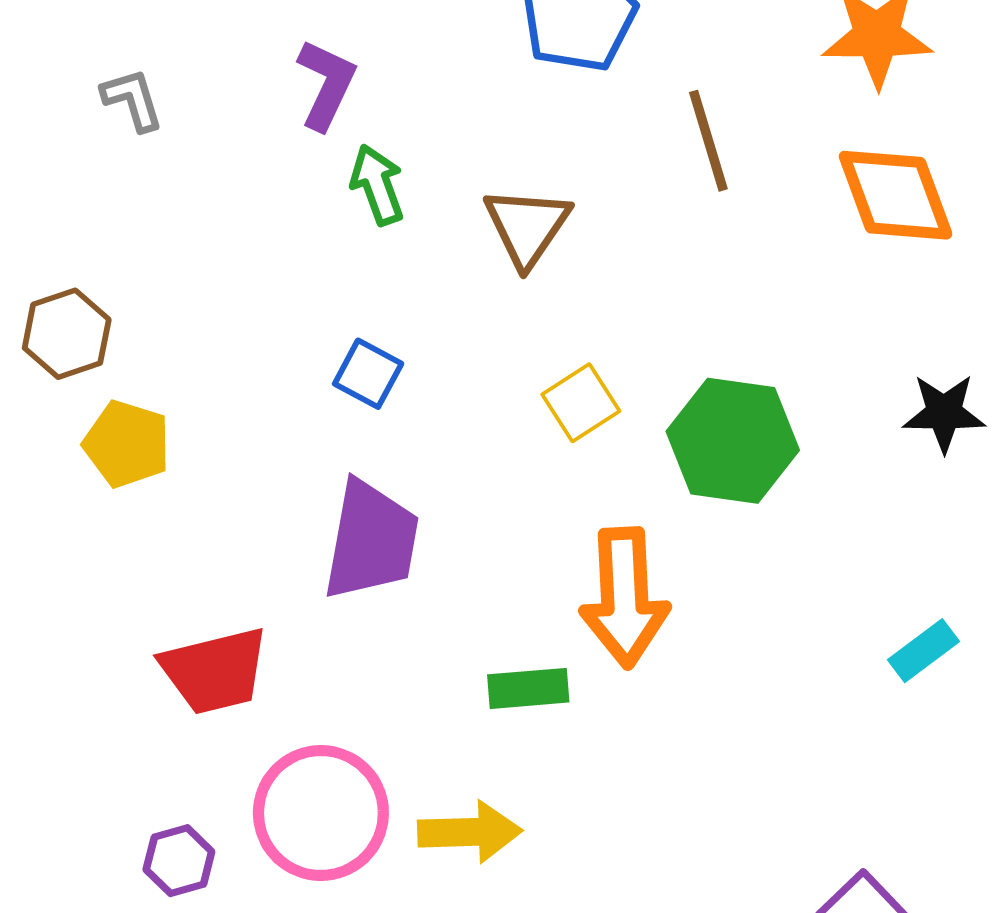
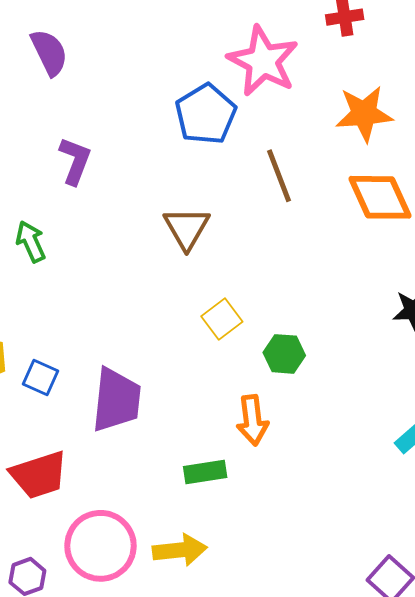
green arrow: (377, 185) -> (31, 242), moved
blue square: (368, 374) -> (40, 378), moved
green hexagon: (733, 441) -> (284, 354), moved, size x0.6
orange arrow: (625, 597) -> (252, 420), size x0.7

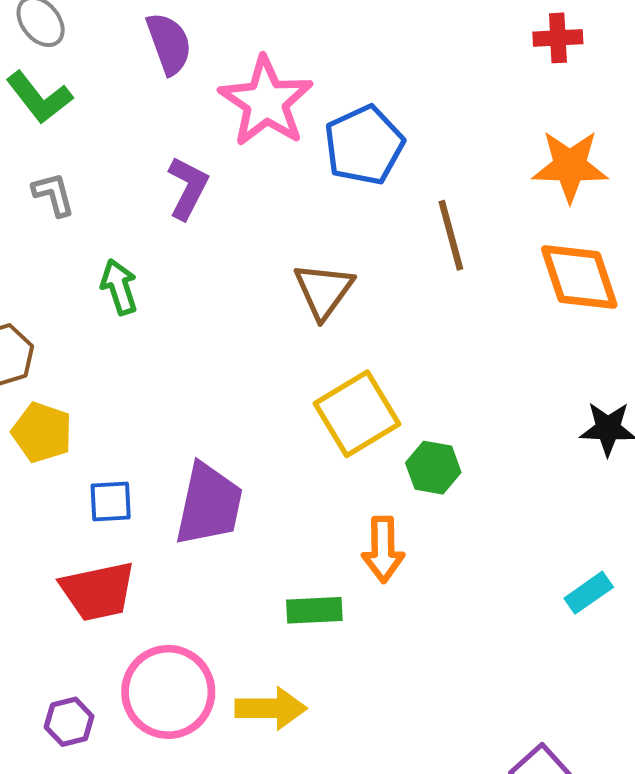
pink star: (263, 61) -> (266, 102), moved
yellow square: (222, 319) -> (357, 414), size x1.6
blue square: (40, 378) -> (111, 502), moved, turned -33

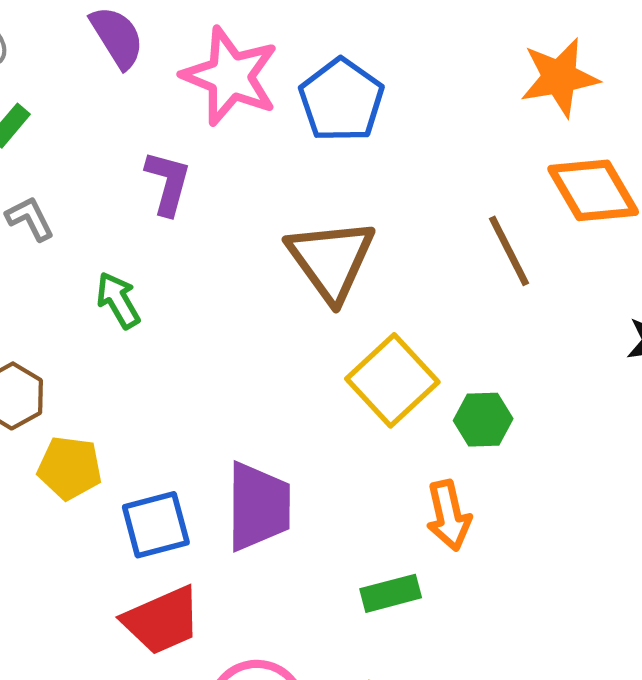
brown line: (451, 235) -> (509, 251), moved
brown triangle: (324, 291) -> (331, 260), size x1.4
blue square: (111, 502) -> (156, 525), size x1.4

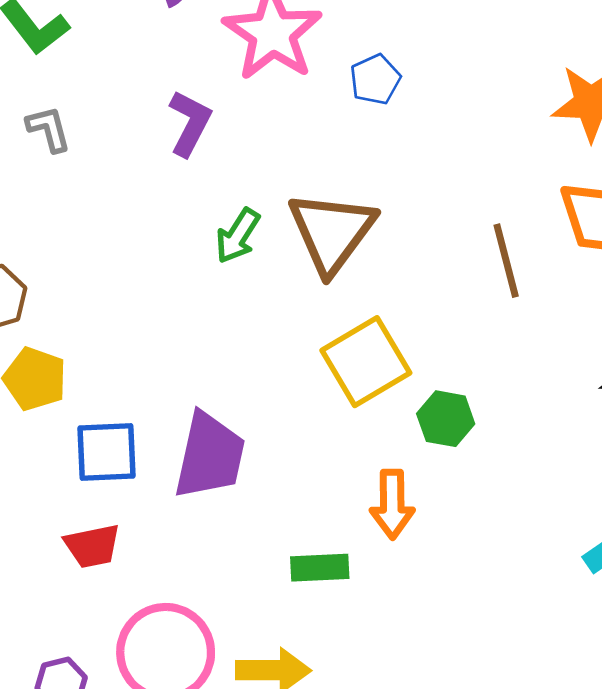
blue pentagon: (341, 100) -> (375, 79), size x0.6
green arrow: (118, 300) -> (238, 236), moved, turned -130
red trapezoid: (162, 620) -> (92, 546), size x0.7

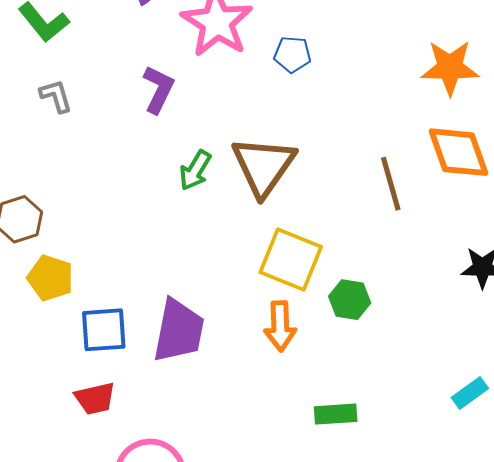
blue pentagon: (375, 79) -> (292, 54), turned 30
yellow square: (366, 362) -> (291, 260), turned -36
orange arrow: (392, 504) -> (280, 326), moved
green rectangle: (320, 568) -> (336, 414), moved

